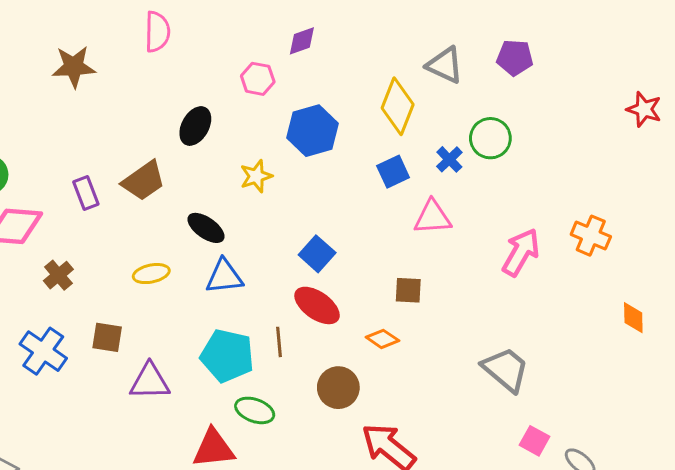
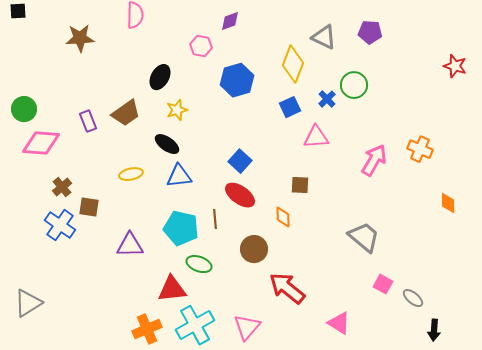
yellow star: (256, 176) -> (177, 110), moved
brown cross: (58, 275) -> (62, 187), moved
brown square: (107, 337) -> (89, 207), moved
orange diamond: (382, 339) -> (283, 217), turned 55

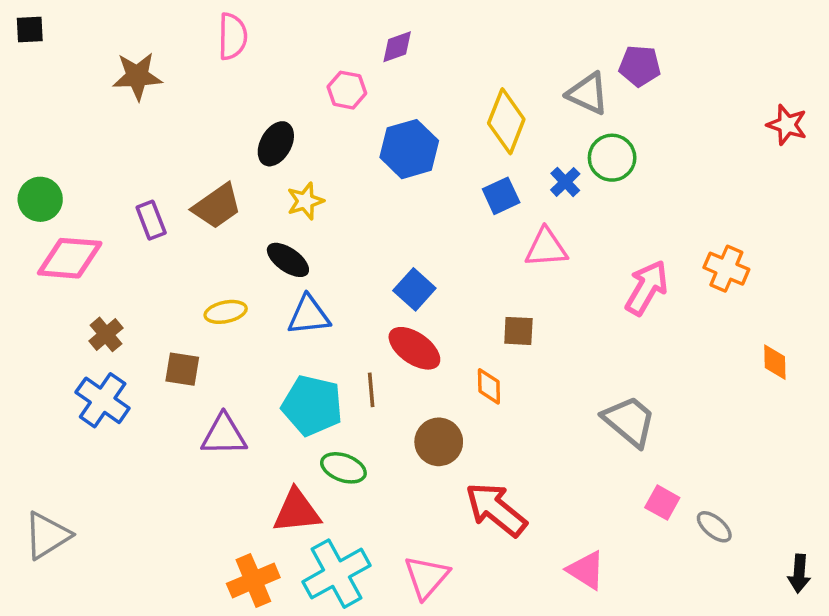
gray triangle: (324, 37) -> (588, 94), moved
brown square: (89, 207) -> (182, 369), moved
black arrow: (434, 330) -> (799, 574), moved

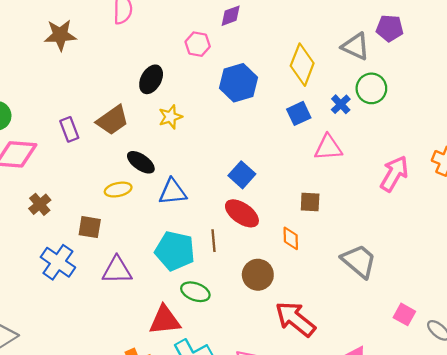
black ellipse: (288, 260) -> (141, 162), moved
blue cross: (103, 400) -> (58, 262), moved
gray trapezoid: (629, 421) -> (359, 261), moved

